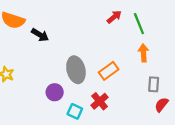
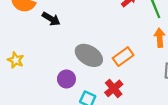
gray ellipse: (76, 70) -> (89, 55), turned -45

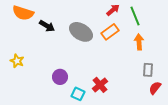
gray ellipse: (89, 55) -> (81, 32), moved
orange rectangle: (123, 57) -> (110, 32), moved

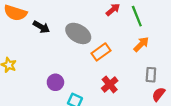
orange rectangle: (110, 32) -> (101, 52), moved
orange arrow: (139, 42) -> (141, 44), turned 49
red cross: (100, 85) -> (110, 84), moved

